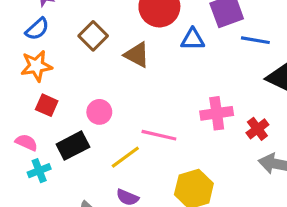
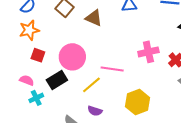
pink circle: (99, 112) -> (72, 57), size x1.6

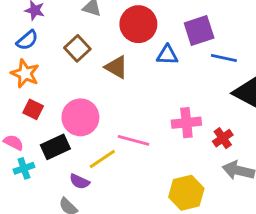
orange star: (29, 30) -> (25, 74), turned 30
yellow hexagon: (138, 102) -> (186, 193), moved
purple semicircle: (95, 111) -> (79, 181), moved

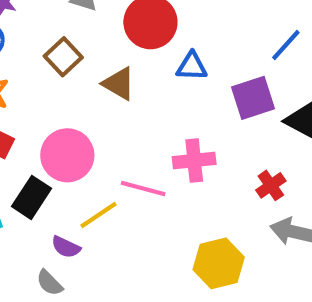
purple square: (199, 31) -> (253, 98), moved
blue line: (224, 58) -> (286, 45), moved, turned -60
pink cross: (186, 123) -> (194, 161), moved
black rectangle: (55, 147) -> (31, 197), turned -32

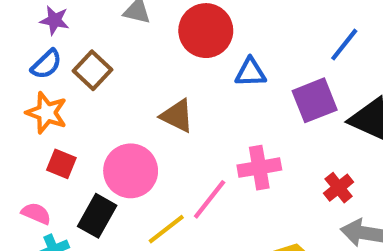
brown square: (63, 57) -> (93, 70), moved
brown triangle: (119, 84) -> (177, 116), moved
pink line: (143, 188) -> (210, 199), turned -63

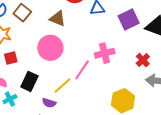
brown triangle: (177, 116) -> (58, 19), moved
red square: (61, 164) -> (11, 58), turned -32
pink circle: (131, 171) -> (50, 48), moved

